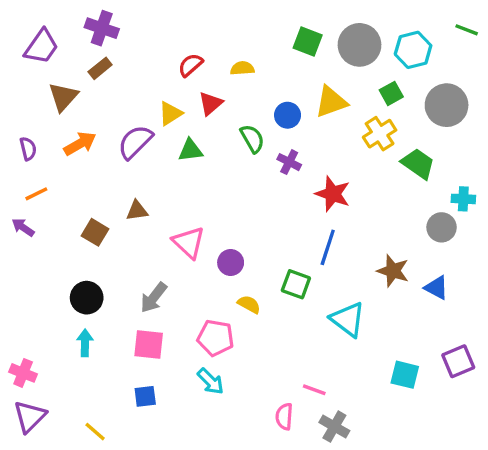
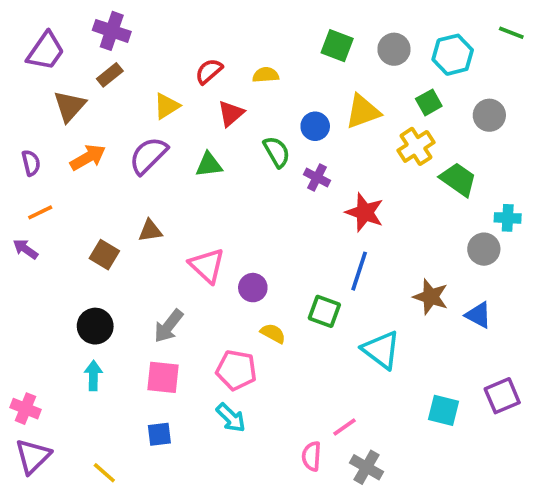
gray circle: (359, 45) -> (394, 49), size x0.7
gray circle: (447, 105) -> (489, 115), size x0.7
yellow triangle: (170, 114) -> (167, 106), moved
pink line: (314, 390) -> (344, 427), turned -55

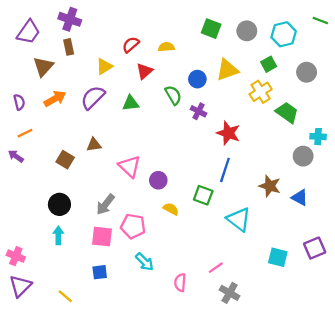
brown rectangle: (110, 75) -> (69, 47), turned -63
pink pentagon: (236, 370) -> (133, 226), moved
pink semicircle: (311, 456) -> (180, 283), moved

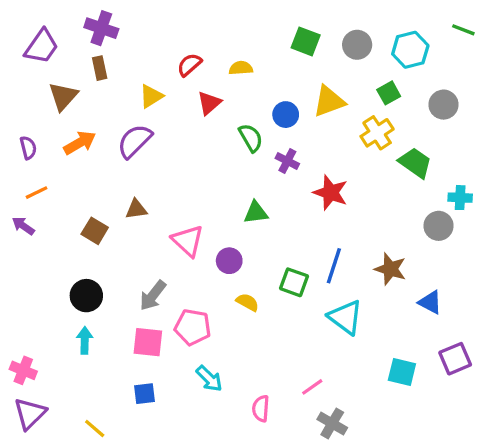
green triangle: (131, 103) -> (256, 213), moved
blue line: (225, 170) -> (334, 266), moved
blue triangle: (300, 197) -> (430, 302), moved

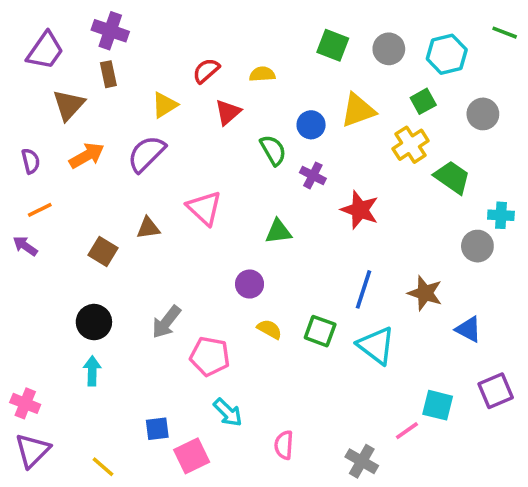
pink triangle: (188, 241) -> (204, 208), moved
green square: (294, 282) -> (320, 331), moved
pink square: (148, 342) -> (192, 456), moved, turned -32
pink line: (312, 387) -> (407, 431), moved

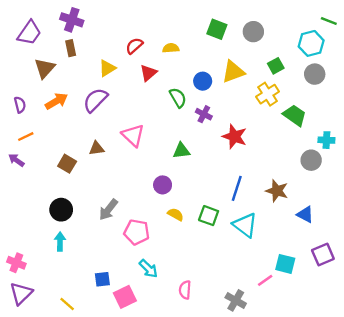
cyan hexagon: (447, 54) -> (311, 43), moved

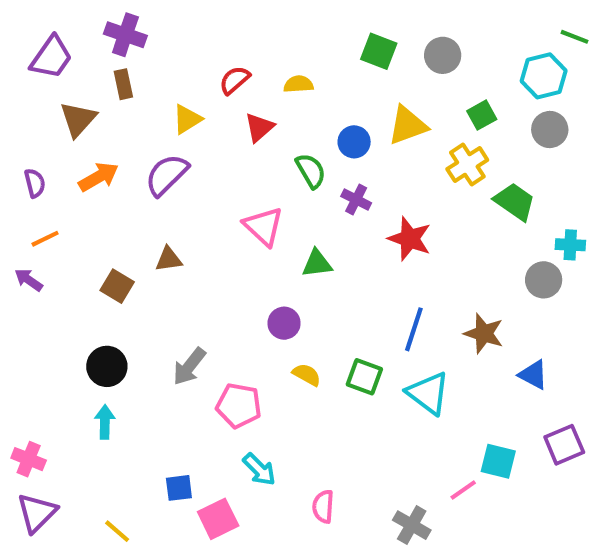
pink triangle: (133, 135) -> (263, 226), moved

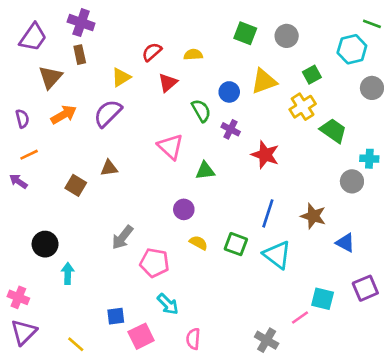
gray circle: (550, 130) -> (372, 88), moved
black circle: (107, 366) -> (45, 244), moved
pink semicircle: (323, 506) -> (193, 339), moved

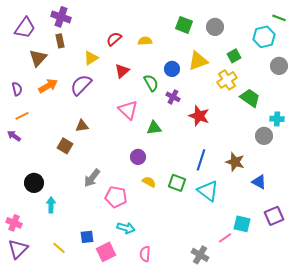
red triangle: (168, 83) -> (122, 71), moved
brown square: (76, 185) -> (65, 146), moved
cyan arrow: (168, 304) -> (126, 228), turned -30
yellow line: (76, 344) -> (59, 248), moved

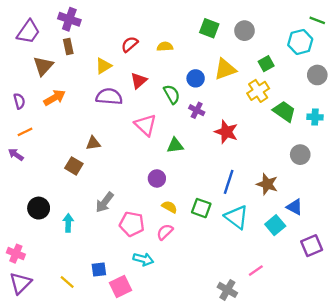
purple semicircle: (81, 85) -> (109, 97), moved, turned 50
cyan cross: (277, 119) -> (315, 117), moved
cyan arrow: (51, 205) -> (68, 223), moved
cyan square: (242, 224) -> (275, 225), moved, turned 36
pink semicircle: (145, 254) -> (165, 232), moved, turned 42

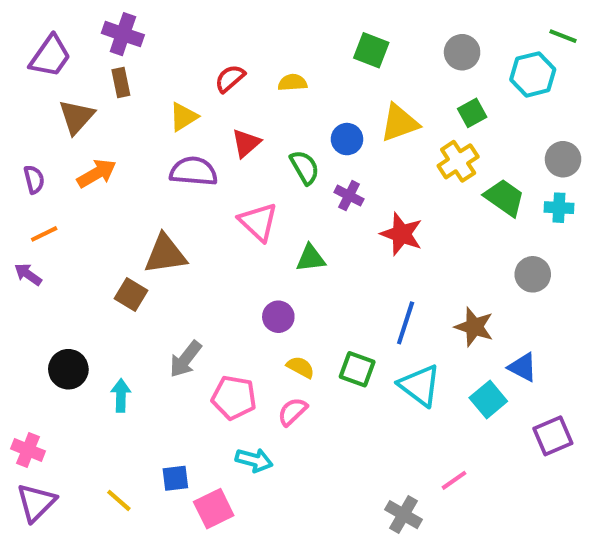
gray circle: (244, 31) -> (462, 52), moved
gray circle: (317, 75) -> (563, 159), moved
brown triangle: (93, 143) -> (165, 254), size x1.6

